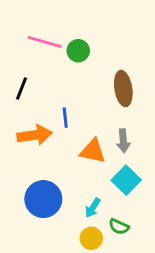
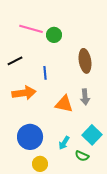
black line: (22, 89) -> (15, 61), turned 42
blue line: (65, 118) -> (45, 73), moved
cyan square: (126, 180) -> (92, 135), moved
yellow circle: (91, 238) -> (40, 164), moved

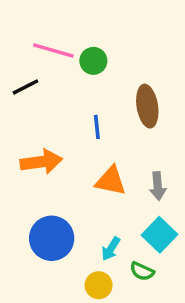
black line: (15, 61) -> (26, 87), moved
blue line: (45, 73) -> (97, 127), moved
gray arrow: (85, 97) -> (158, 186), moved
yellow circle: (40, 164) -> (99, 285), moved

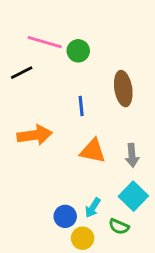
blue circle: (52, 238) -> (65, 216), moved, size x0.6

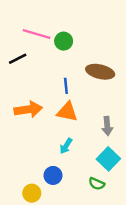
brown ellipse: (123, 89) -> (100, 72), turned -68
orange triangle: (93, 151) -> (67, 112), moved
cyan arrow: (93, 208) -> (66, 146), moved
yellow circle: (83, 238) -> (32, 193), moved

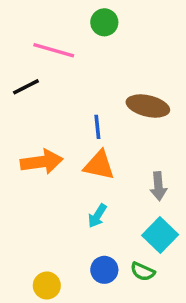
green circle: (64, 41) -> (104, 22), moved
blue circle: (53, 175) -> (104, 270), moved

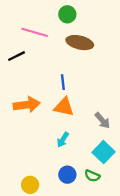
brown ellipse: (148, 106) -> (80, 43), moved
gray arrow: (158, 186) -> (102, 120), turned -36

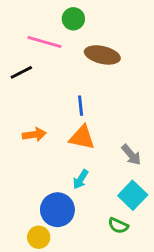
green circle: (67, 14) -> (73, 19), moved
orange arrow: (27, 105) -> (34, 135), size x0.7
blue circle: (67, 175) -> (57, 210), moved, size x1.5

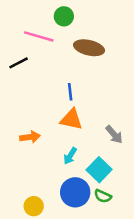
orange arrow: (34, 135) -> (30, 137), moved
cyan square: (133, 195) -> (99, 170), moved
blue circle: (57, 210) -> (75, 192), moved

